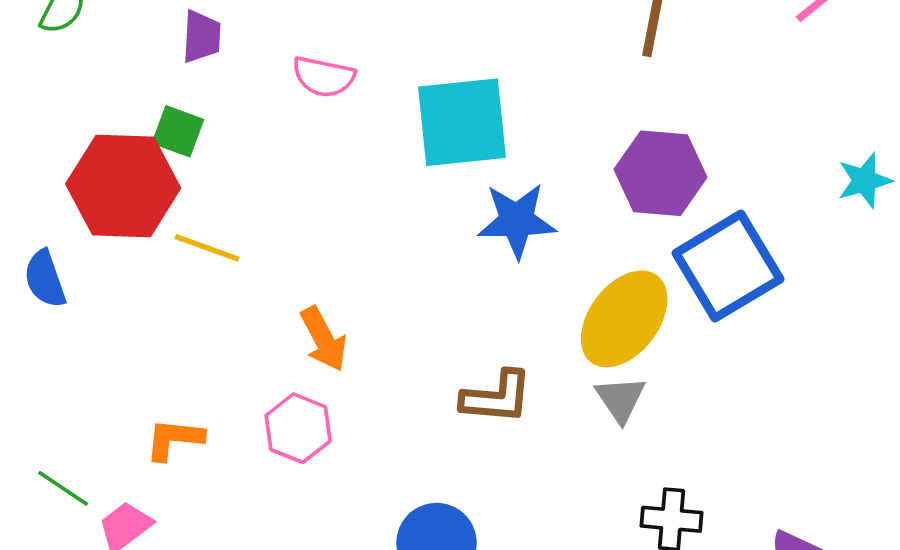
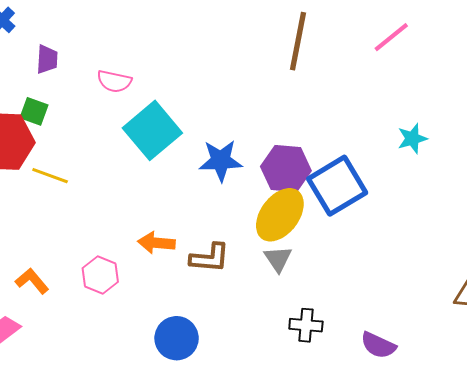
cyan square: (462, 122) -> (152, 130), moved, turned -34
purple hexagon: (661, 173) -> (286, 169), moved
orange arrow: (324, 339) -> (156, 243), moved, turned 123
orange L-shape: (174, 439) -> (32, 281), turned 44

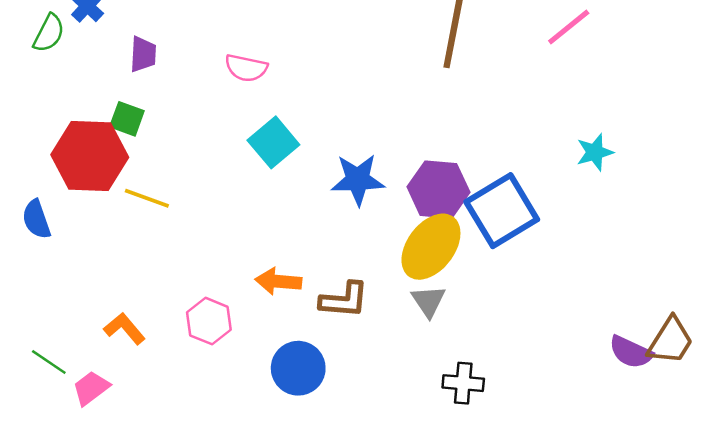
pink semicircle: (114, 81) -> (246, 68), moved
cyan square: (152, 130) -> (273, 142), size x0.7
blue circle: (177, 338) -> (298, 368), moved
purple semicircle: (378, 345) -> (631, 352), moved

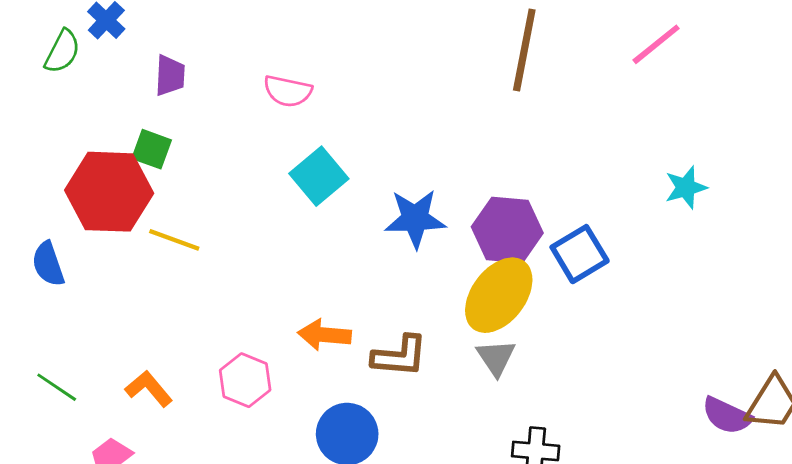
blue square: (502, 211) -> (580, 254), size x0.7
green line: (49, 362) -> (57, 387), moved

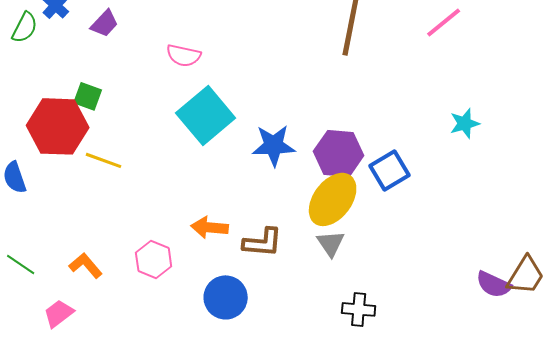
purple trapezoid: (170, 76) -> (105, 23), moved, turned 40
cyan square: (319, 176) -> (206, 115), size x1.4

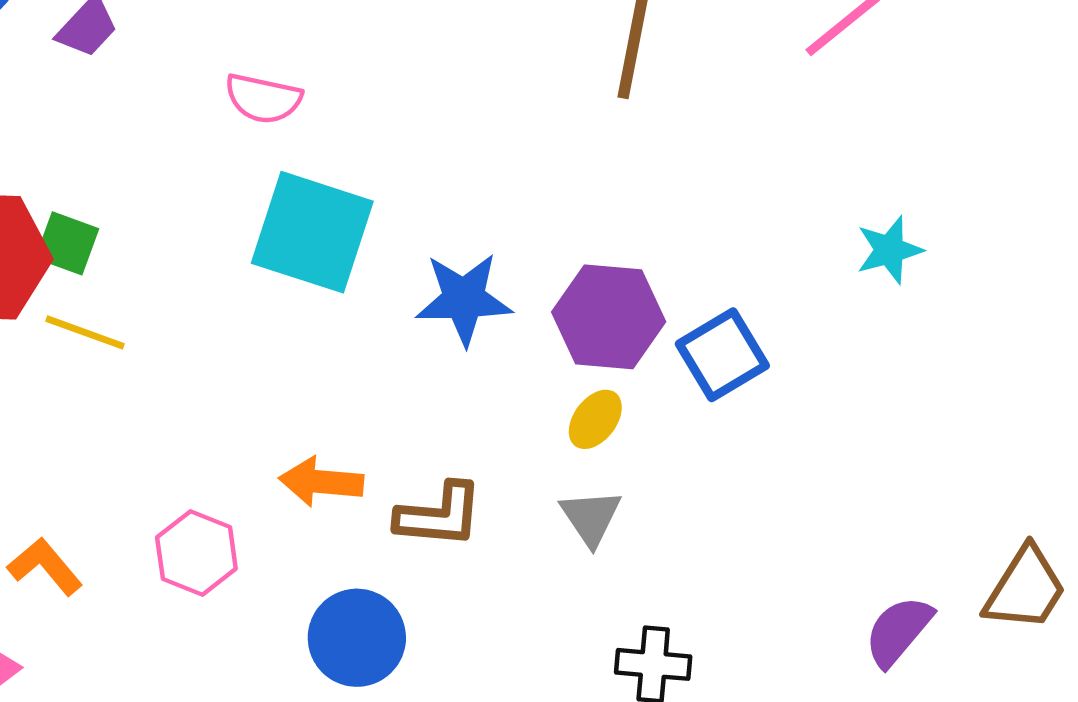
green square: (88, 96) -> (67, 243), moved
cyan square: (206, 115) -> (312, 232), turned -32
yellow ellipse: (333, 199) -> (595, 419), size x0.5
purple semicircle: (494, 284) -> (898, 631), moved, turned 105

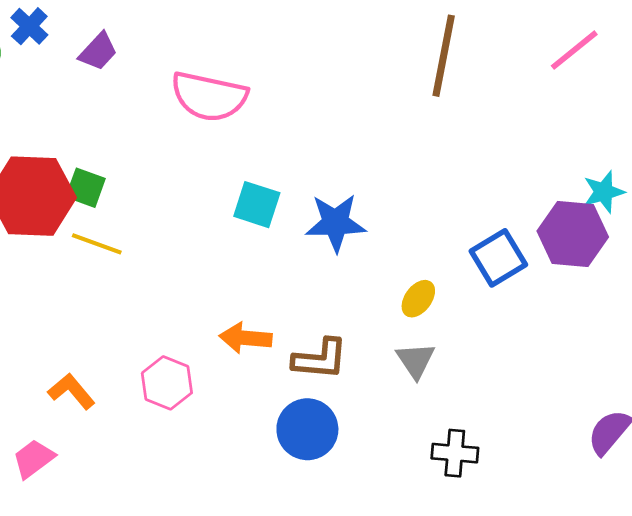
pink semicircle: (263, 98) -> (209, 96), size x1.6
cyan square: (312, 232) -> (257, 205), moved, size x0.6
purple hexagon: (609, 317) -> (573, 234), moved
blue circle: (357, 638) -> (307, 429), moved

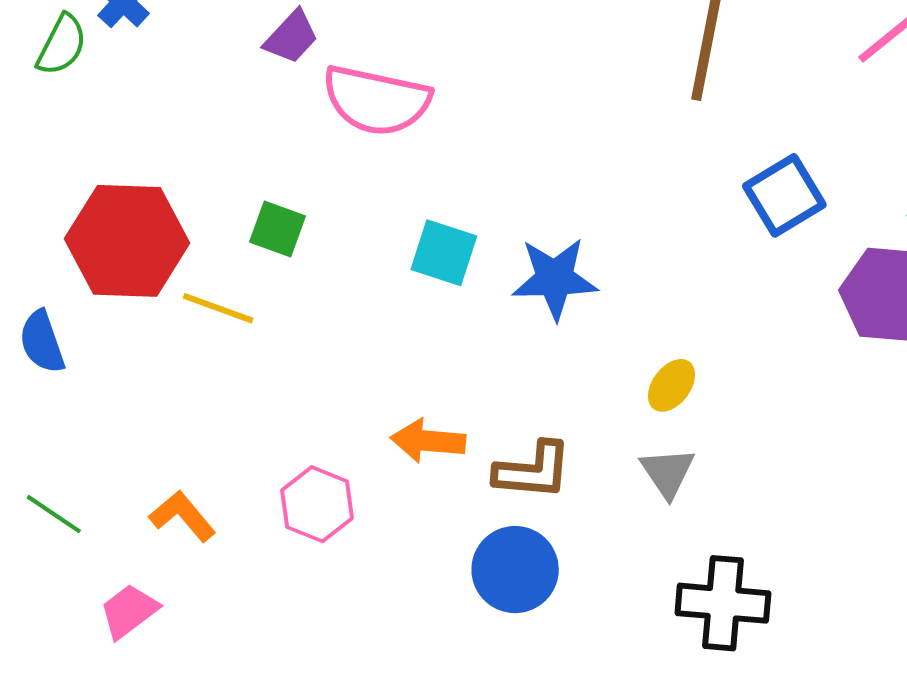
purple trapezoid: (98, 51) -> (291, 37), moved
green square: (86, 188) -> (278, 229), moved
blue square: (498, 258) -> (784, 195), moved
black cross: (455, 453) -> (723, 603), size x1.4

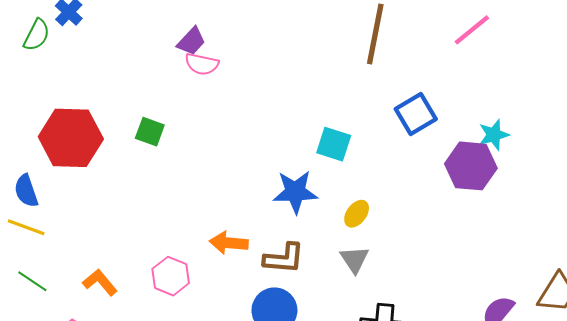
purple trapezoid: (291, 37) -> (191, 41), moved
pink semicircle: (377, 100) -> (202, 64), size x0.6
cyan square: (444, 253) -> (334, 144), moved
blue star: (555, 279) -> (295, 192), moved
yellow line: (218, 308) -> (26, 227), moved

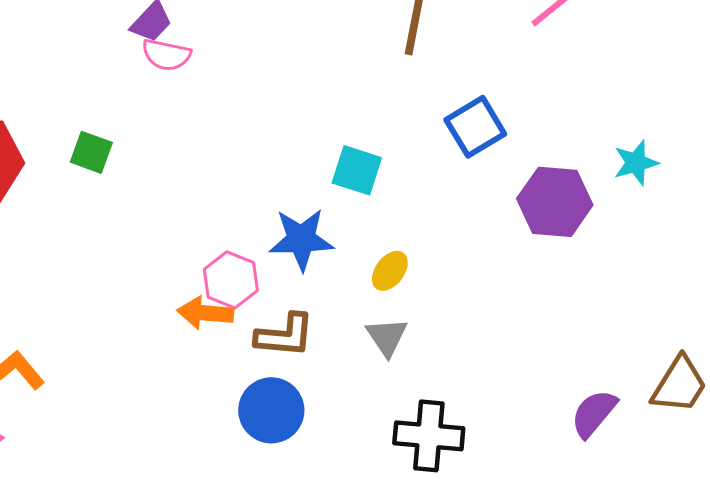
cyan star: (494, 135) -> (636, 163), moved
pink hexagon: (171, 276) -> (231, 280), moved

